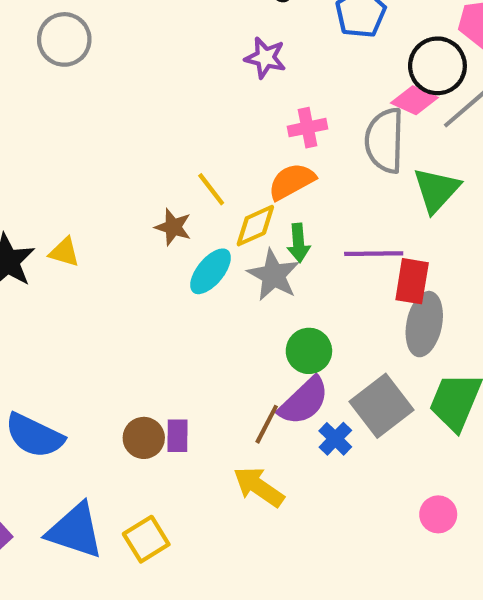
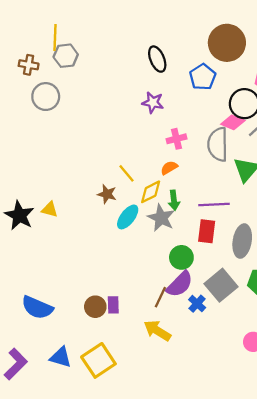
orange semicircle: (292, 181) -> (169, 168), size x0.7
red rectangle: (412, 281) -> (207, 231), moved
blue triangle: (75, 531) -> (61, 357), size x0.7
yellow square: (146, 539) -> (98, 360), size x1.4

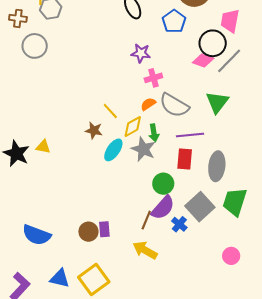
purple star: (153, 102) -> (141, 53), moved
gray semicircle: (218, 144) -> (174, 105), moved, turned -56

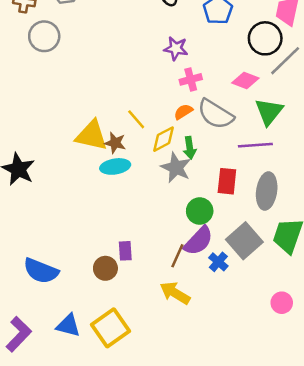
pink diamond: (203, 61) -> (245, 81), moved
purple line: (190, 135) -> (255, 145), moved
yellow triangle: (43, 147) -> (92, 135), moved, size x1.8
cyan ellipse: (113, 150) -> (115, 166), moved, turned 45
purple rectangle: (104, 229) -> (125, 251), moved

